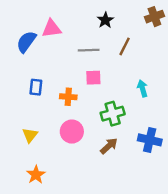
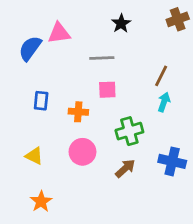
brown line: (125, 46) -> (161, 76), moved
cyan arrow: (143, 88) -> (164, 102), turned 35
yellow triangle: (30, 135) -> (34, 156), turned -42

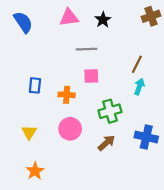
pink triangle: (59, 33) -> (69, 17), moved
blue semicircle: (30, 48) -> (23, 22), moved, turned 110
yellow triangle: (34, 156) -> (29, 132), turned 35

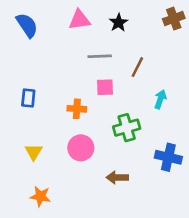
brown line: (137, 64) -> (137, 67), moved
blue rectangle: (35, 85) -> (28, 98), moved
brown arrow: (106, 143) -> (117, 177), moved, turned -138
orange star: (35, 171) -> (40, 196), turned -30

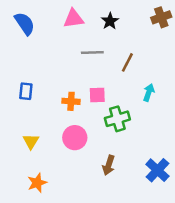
pink square: (105, 87) -> (97, 95), moved
blue cross: (168, 157) -> (157, 170), moved, turned 30
brown arrow: (117, 177) -> (109, 165), turned -72
orange star: (40, 196) -> (37, 183), turned -30

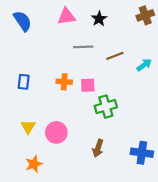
brown line: (127, 62) -> (115, 56), turned 42
cyan arrow: (149, 93) -> (144, 65), moved, turned 35
orange cross: (71, 101) -> (64, 82), moved
pink circle: (75, 138) -> (56, 132), moved
blue cross: (157, 170) -> (142, 153), turned -35

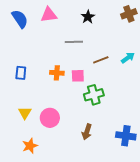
pink triangle: (66, 16) -> (49, 15), moved
brown line: (115, 56) -> (101, 60), moved

